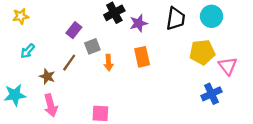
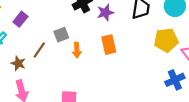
purple rectangle: (74, 30) -> (20, 19), moved

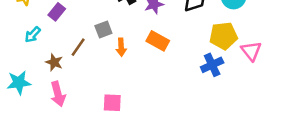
orange rectangle: (109, 45) -> (158, 41), turned -48
blue cross: (175, 80) -> (212, 65), moved

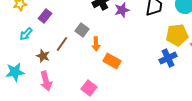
gray square: (103, 29) -> (82, 30), turned -32
orange rectangle: (158, 41) -> (112, 61), moved
pink square: (112, 103) -> (89, 88), turned 35

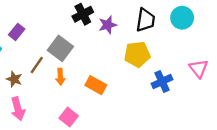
gray square: (82, 30) -> (60, 48), size x1.5
yellow pentagon: (177, 35) -> (137, 54), moved
orange arrow: (96, 44) -> (60, 77), moved

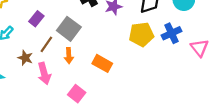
purple rectangle: (17, 32) -> (36, 19), moved
blue cross: (162, 82) -> (172, 33), moved
pink arrow: (18, 109) -> (44, 73), moved

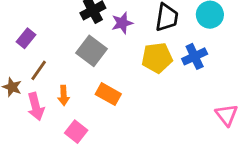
gray square: (69, 29) -> (92, 51), moved
pink triangle: (199, 48) -> (227, 115), moved
orange arrow: (69, 56) -> (64, 95), moved

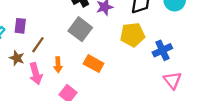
purple rectangle: (26, 38) -> (20, 26), moved, turned -32
blue cross: (195, 56) -> (162, 50), moved
pink triangle: (227, 115) -> (172, 80), moved

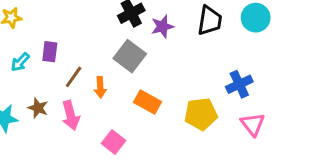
yellow pentagon: (132, 35) -> (201, 114), moved
brown star: (17, 58) -> (38, 108), moved
orange arrow: (58, 65) -> (100, 87), moved

